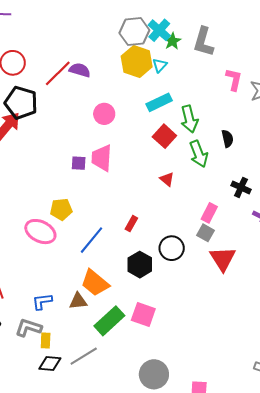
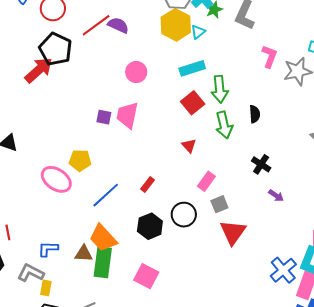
pink rectangle: (209, 213) -> (206, 181), moved
gray square: (205, 233) -> (219, 204), turned 30
green rectangle: (109, 321) -> (103, 262), moved, turned -48

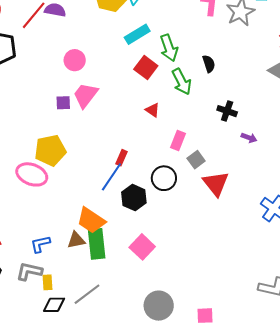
pink circle: (136, 72) -> (75, 60), moved
pink trapezoid: (127, 115) -> (86, 95), turned 40
yellow pentagon: (80, 160) -> (50, 150), size x1.4
blue line: (106, 195) -> (111, 177), moved
pink square: (146, 276) -> (142, 247), turned 30

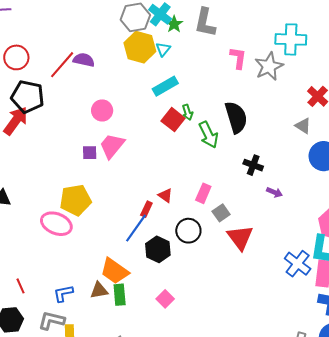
green arrow: (169, 48) -> (188, 112), moved, size x0.6
black semicircle: (209, 64) -> (236, 117), size x1.8
red triangle: (152, 110) -> (165, 195), moved
green rectangle: (97, 244) -> (120, 295), size x0.7
pink square: (142, 247) -> (165, 299), size x0.7

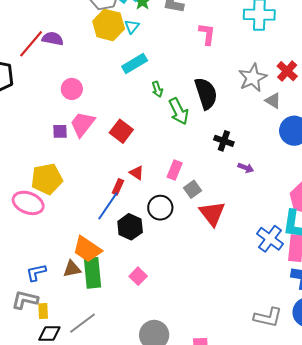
gray star: (269, 66) -> (253, 78), moved
red square: (173, 120) -> (121, 131), moved
green rectangle: (120, 295) -> (93, 273), size x1.4

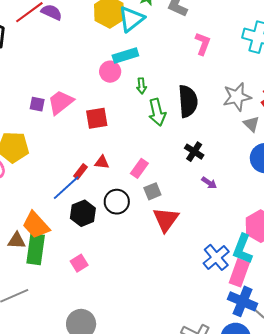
cyan triangle: (132, 27) -> (131, 19), size x1.8
pink circle: (72, 89) -> (110, 72), moved
red square: (121, 131) -> (97, 118), turned 30
red triangle: (137, 173) -> (102, 162), turned -42

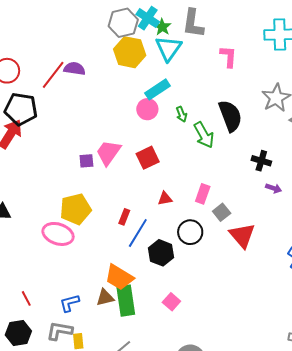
cyan triangle: (131, 19) -> (168, 48), moved
black cross: (194, 152) -> (261, 161), moved
red rectangle: (80, 172) -> (124, 217), moved

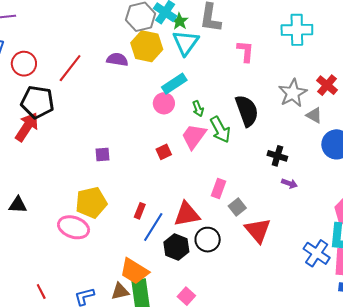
purple semicircle: (74, 69) -> (117, 59), moved
pink trapezoid: (108, 153) -> (194, 136), moved
red square: (148, 158) -> (164, 152), size x0.7
red triangle: (165, 199) -> (187, 214), moved, size x1.8
black circle: (190, 232) -> (208, 240), moved

